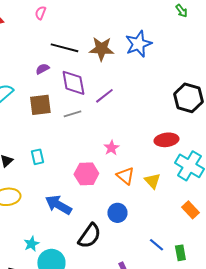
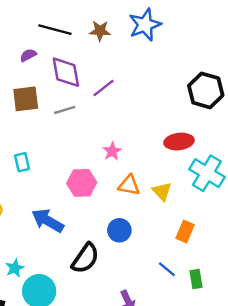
brown star: (101, 49) -> (100, 31), size x0.7
orange triangle: (125, 176) -> (129, 185), turned -30
orange rectangle: (190, 210) -> (185, 232), moved, turned 66

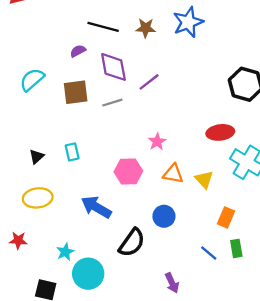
green rectangle: (196, 279) -> (236, 248), moved

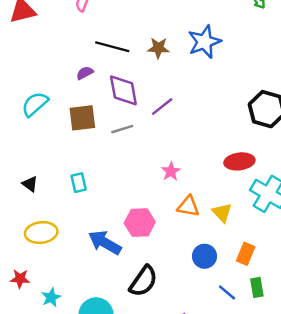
black triangle: (37, 157) -> (30, 184), moved, turned -42
pink hexagon: (128, 171) -> (140, 223), moved
blue circle: (164, 216) -> (205, 256), moved
cyan star: (65, 252) -> (51, 297), moved

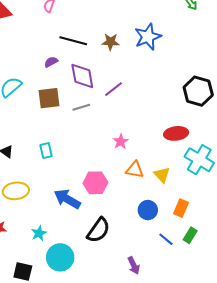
green rectangle: (257, 287) -> (190, 235), turned 42
cyan star: (51, 297) -> (39, 233), moved

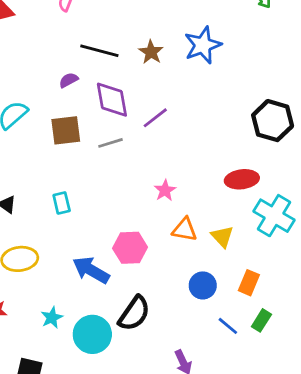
brown star: (111, 42) -> (151, 52), turned 30
cyan circle: (60, 257) -> (92, 334), moved

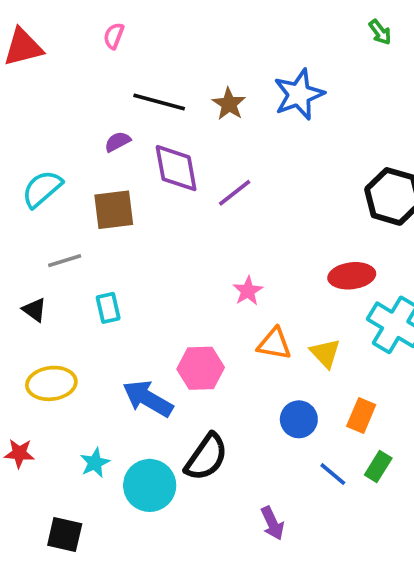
gray line: (111, 143) -> (65, 261), moved

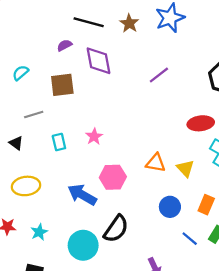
cyan semicircle: (42, 189) -> (21, 73), size x0.7
purple line: (235, 193) -> (159, 75), moved
pink star: (248, 291) -> (94, 137), moved
cyan star: (95, 463) -> (39, 232), moved

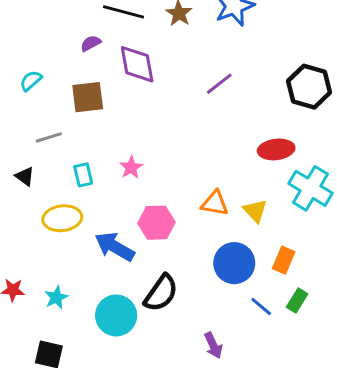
yellow ellipse: (26, 186) -> (62, 218), moved
blue circle: (170, 207) -> (234, 263), size x1.4

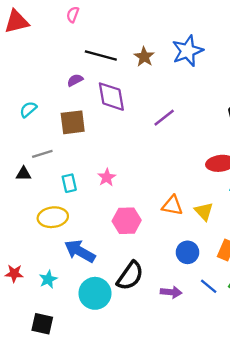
purple line: (219, 84) -> (164, 118), moved
black triangle: (25, 176) -> (24, 174), moved, turned -35
blue arrow: (115, 247) -> (80, 251), moved
blue circle: (234, 263) -> (188, 252), size x0.7
purple arrow: (213, 345) -> (171, 292), moved, turned -60

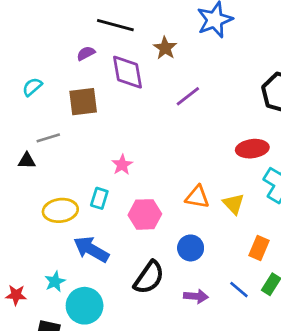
brown star: (144, 57) -> (165, 48), moved
cyan rectangle: (69, 183) -> (99, 198), moved, turned 30
blue circle: (188, 252) -> (191, 248), moved
red star: (14, 273) -> (16, 295), moved
cyan circle: (95, 293) -> (85, 306), moved

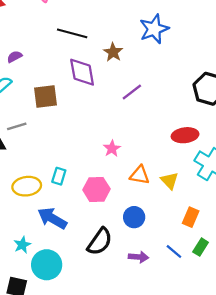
purple semicircle: (86, 53) -> (15, 57), moved
pink star: (122, 165) -> (112, 149), moved

